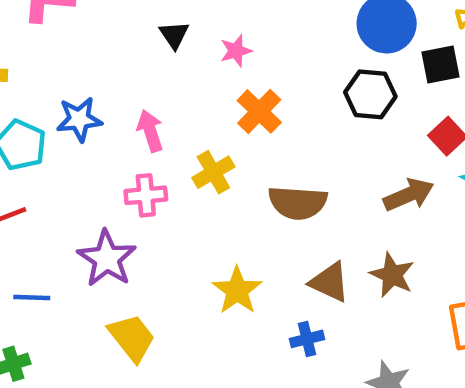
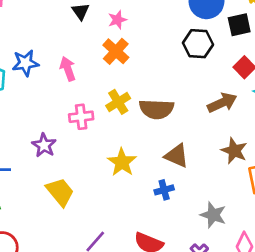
orange cross: (259, 111) -> (116, 51), moved
yellow cross: (213, 172) -> (118, 102), moved
pink cross: (146, 195) -> (81, 117), moved
purple star: (107, 259) -> (44, 145), size x0.7
brown star: (392, 275) -> (234, 151), moved

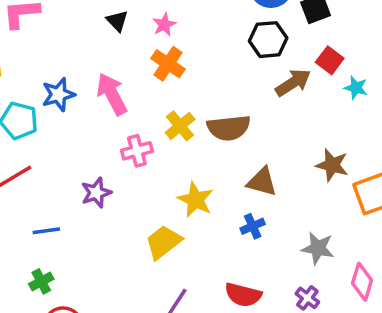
pink arrow: (68, 69) -> (112, 94), size x1.4
brown arrow: (222, 103) -> (293, 83), moved
purple star: (44, 145) -> (96, 193), turned 30
yellow trapezoid: (60, 192) -> (163, 242), moved, turned -80

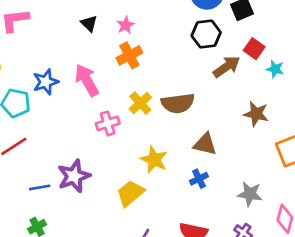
orange cross: (168, 64) -> (129, 55), turned 30
brown star: (332, 165) -> (256, 114), moved
purple star: (96, 193) -> (74, 176), moved, size x1.4

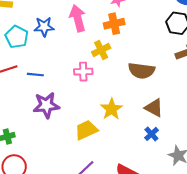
pink arrow: (87, 80) -> (78, 18), moved
yellow cross: (140, 103) -> (101, 50), moved
blue cross: (199, 179) -> (151, 134), moved, turned -32
blue line: (40, 187) -> (35, 75), moved

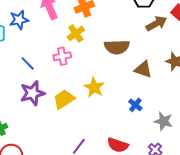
blue line: (35, 75) -> (28, 63), moved, turned 49
brown triangle: (154, 108) -> (143, 69), moved
yellow trapezoid: (86, 130) -> (64, 99), moved

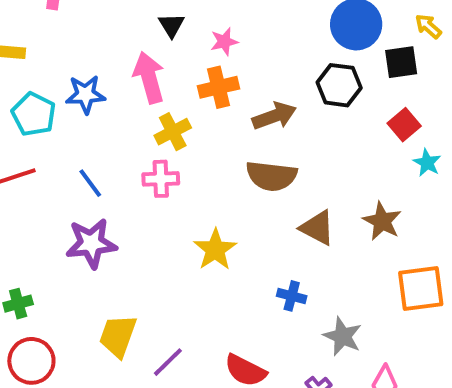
brown arrow: (156, 23) -> (274, 116), moved
yellow cross: (76, 33) -> (173, 132), moved
yellow trapezoid: (64, 99) -> (118, 336), moved, turned -45
blue cross: (135, 105) -> (292, 296), turned -32

